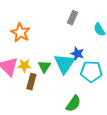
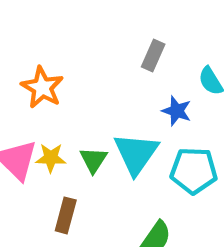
blue star: (77, 54) -> (177, 111), moved
brown rectangle: (31, 82) -> (66, 215), moved

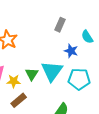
yellow star: (51, 158) -> (14, 81), moved
brown rectangle: (66, 215) -> (19, 100), turned 35

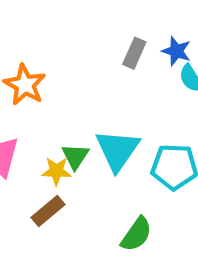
blue star: (71, 51) -> (176, 51), moved
yellow star: (14, 81) -> (56, 171), moved

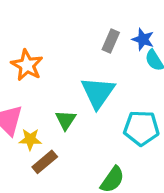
cyan triangle: (117, 150) -> (98, 93), moved
yellow star: (56, 171) -> (30, 139), moved

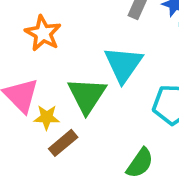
green triangle: (66, 120) -> (87, 95), size x1.6

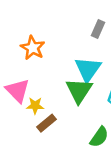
green triangle: (87, 95) -> (79, 91), moved

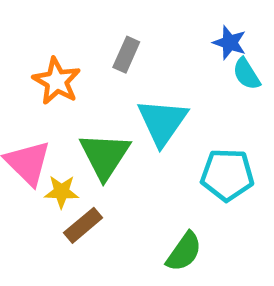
gray rectangle: (98, 29) -> (126, 55), moved
green triangle: (79, 91) -> (105, 156), moved

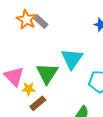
gray rectangle: (126, 55) -> (41, 22), moved, turned -72
orange star: (57, 81) -> (26, 20), moved

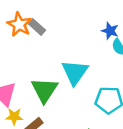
yellow star: (28, 89) -> (14, 117), moved

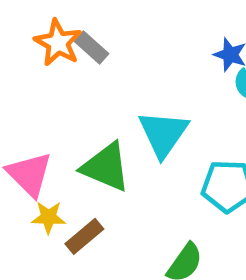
green triangle: (44, 90) -> (106, 167), turned -40

